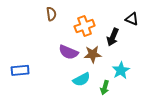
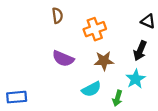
black arrow: (113, 37) -> (140, 51), moved
purple semicircle: (68, 52) -> (63, 59), moved
blue rectangle: (20, 70) -> (17, 97), moved

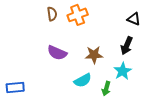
orange cross: (95, 29) -> (78, 15), moved

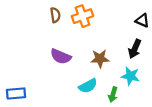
cyan star: (123, 71) -> (130, 76), turned -30

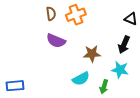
purple semicircle: (61, 56) -> (56, 41), moved

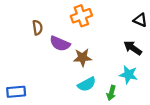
brown semicircle: (51, 14) -> (37, 28), moved
black arrow: (124, 45) -> (133, 48), turned 102
brown star: (92, 54) -> (82, 58), moved

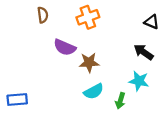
brown semicircle: (37, 28) -> (43, 15), moved

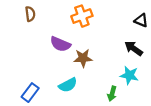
brown semicircle: (43, 15) -> (30, 14), moved
cyan semicircle: (94, 91) -> (68, 85), moved
blue rectangle: (17, 100) -> (30, 93), moved, turned -48

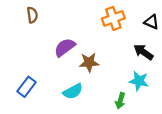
orange cross: (82, 16) -> (113, 18), moved
purple semicircle: (60, 44) -> (65, 47), turned 120
blue rectangle: (30, 93) -> (26, 87), moved

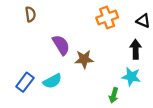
purple semicircle: (65, 47) -> (61, 45), turned 95
black arrow: (143, 52) -> (136, 49), turned 54
cyan semicircle: (73, 91) -> (52, 81), moved

